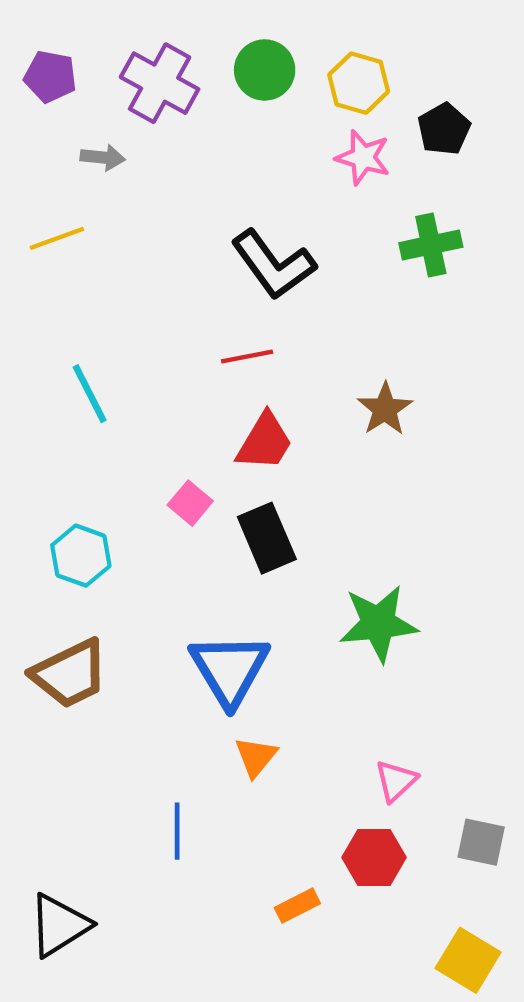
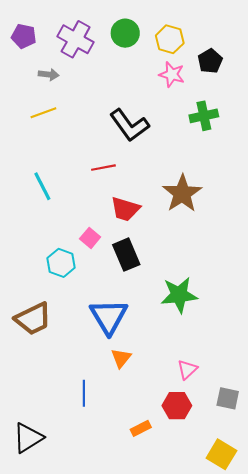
yellow line: (57, 238) -> (43, 113), moved
red line: (247, 357) -> (103, 168), moved
brown star: (385, 409) -> (182, 193), size x1.5
red trapezoid: (265, 442) -> (125, 209), turned 76
cyan hexagon: (81, 556) -> (61, 263), moved

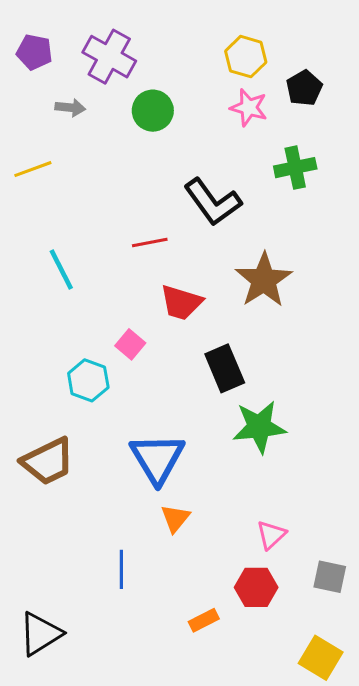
green circle: (125, 33) -> (153, 111), moved
yellow line: (43, 113) -> (33, 169), moved
black L-shape: (129, 125) -> (213, 202), moved
black rectangle: (126, 255) -> (225, 368), moved

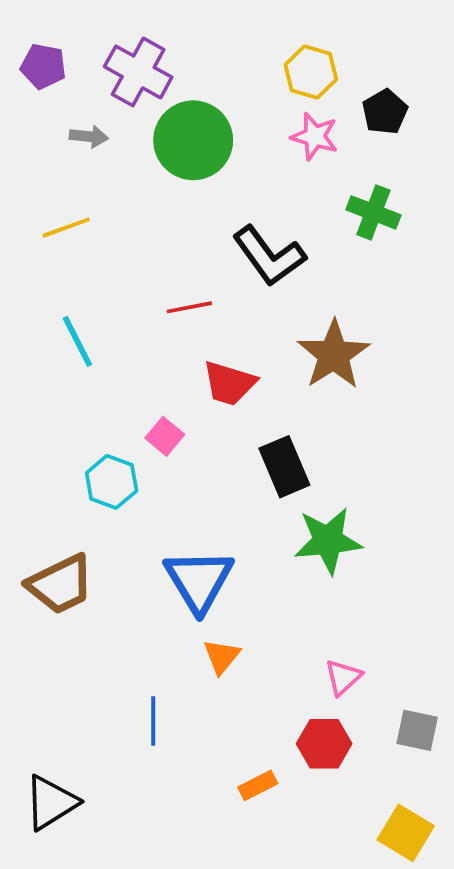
green circle: (153, 111) -> (193, 140), size x1.5
green cross: (295, 168) -> (373, 212), turned 33
yellow line: (33, 169) -> (66, 228), moved

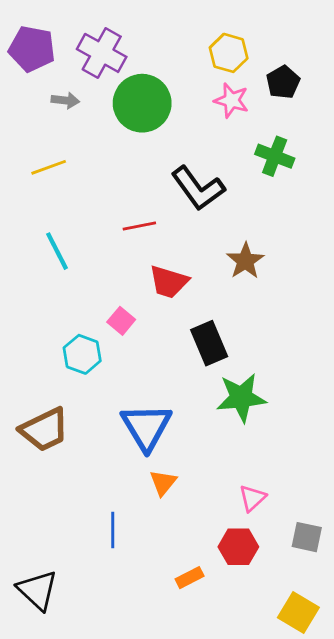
purple pentagon: (43, 66) -> (32, 49), size x1.4
brown star: (334, 355) -> (245, 261), size x0.7
black triangle: (51, 803) -> (37, 590), turned -45

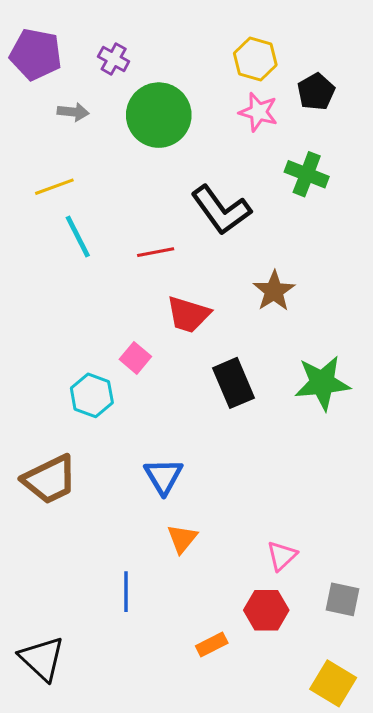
purple cross: (102, 53) -> (114, 59), size x0.6
cyan line: (57, 251) -> (78, 237), moved
green star: (241, 398) -> (322, 383), moved
blue triangle: (146, 427) -> (163, 476), size x0.7

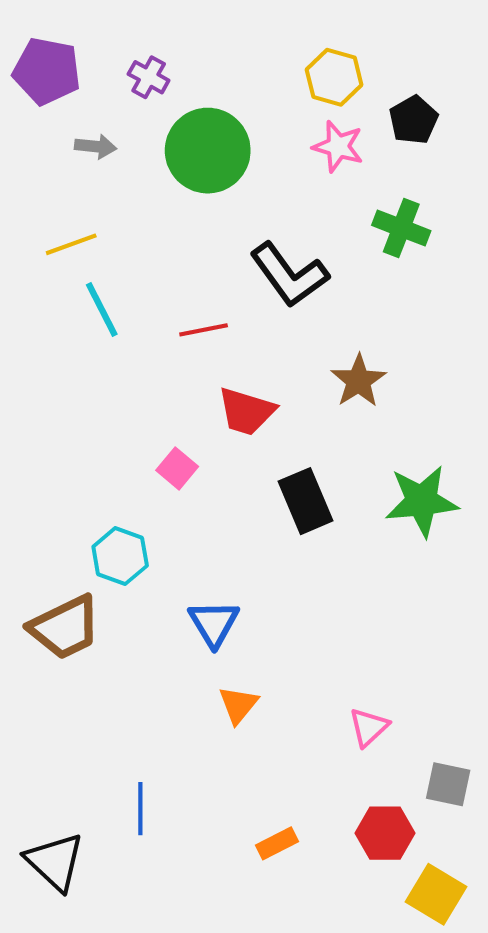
cyan hexagon: (92, 395) -> (120, 556), moved
blue line: (126, 592) -> (140, 809), moved
red hexagon: (266, 610) -> (385, 833), moved

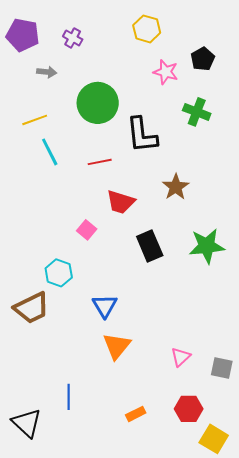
yellow hexagon: (334, 77) -> (147, 29), moved
green circle: (208, 151) -> (98, 103), moved
black L-shape: (289, 275) -> (142, 135), turned 30
orange triangle: (238, 705) -> (117, 346), size x1.4
gray square: (448, 784) -> (222, 368), moved

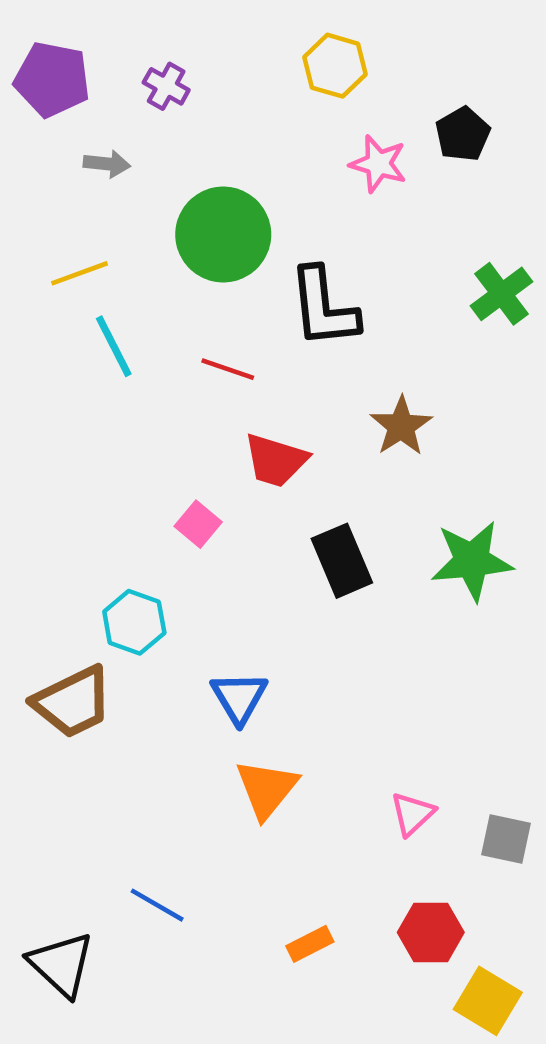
green cross: (197, 112) -> (501, 294), moved, turned 32
red line: (100, 162) -> (228, 369), turned 30
blue line: (69, 397) -> (157, 905), turned -60

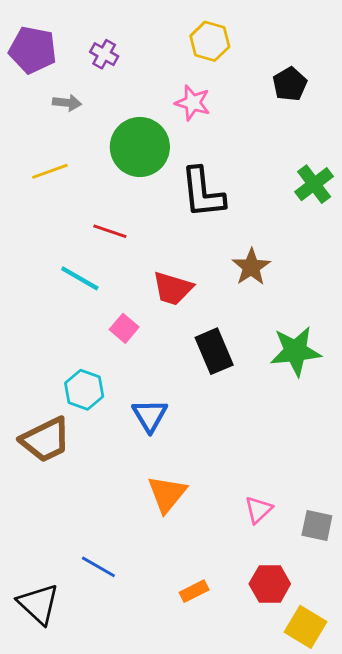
pink star: (378, 164) -> (193, 103), moved
cyan line: (114, 346) -> (80, 278), moved, turned -33
red line: (228, 369) -> (110, 231), moved
blue triangle: (239, 698) -> (150, 415), moved

